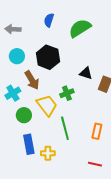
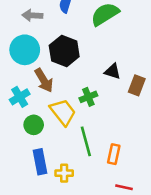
gray arrow: (13, 29) -> (32, 15), moved
cyan circle: (17, 56) -> (25, 50), size x1.5
orange rectangle: (97, 131) -> (114, 154), moved

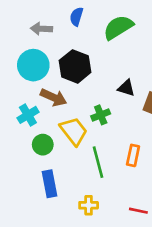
brown arrow: (44, 80) -> (54, 97), turned -35
orange rectangle: (114, 154) -> (133, 155), moved
yellow cross: (64, 173) -> (89, 205), moved

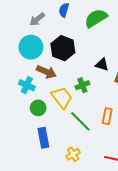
gray arrow: (41, 29) -> (37, 19), turned -42
cyan cross: (28, 115) -> (27, 85), turned -35
green line: (98, 162) -> (80, 121), turned -30
yellow cross: (89, 205) -> (73, 154), turned -32

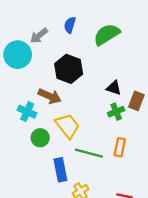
cyan circle: (31, 47) -> (18, 55), moved
green cross: (82, 85) -> (116, 112), moved
green line: (80, 121) -> (89, 153), turned -30
blue rectangle: (43, 138) -> (60, 170), moved

